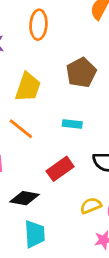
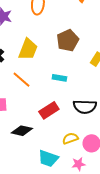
cyan trapezoid: (35, 234) -> (48, 158), moved, turned 110

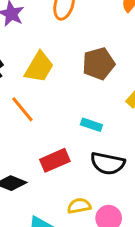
cyan rectangle: (59, 78) -> (91, 125), moved

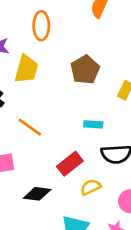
yellow trapezoid: (39, 67) -> (26, 69), moved
yellow semicircle: (79, 206) -> (91, 187), moved

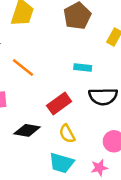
yellow semicircle: (91, 187) -> (67, 134), moved, turned -96

